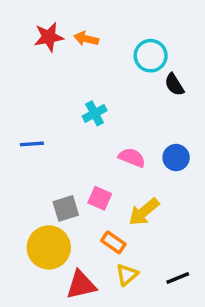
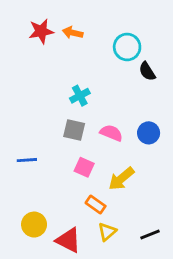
blue line: (32, 144) -> (27, 160), moved
gray square: (66, 208) -> (74, 130), moved, turned 30
yellow circle: (49, 247) -> (34, 225), moved, size x0.7
red triangle: (81, 285) -> (68, 240), turned 40

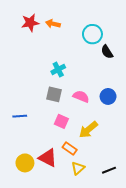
red triangle: (68, 240) -> (48, 158), moved

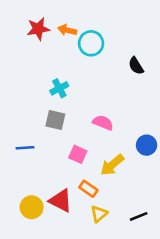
cyan circle: (92, 34) -> (91, 43), moved
cyan cross: (58, 69) -> (59, 88), moved
gray square: (54, 94) -> (55, 120), moved
blue circle: (108, 96) -> (147, 145), moved

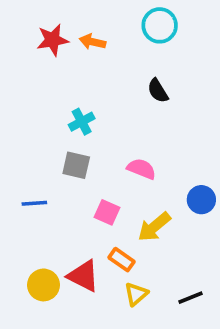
cyan circle: (91, 43) -> (160, 25), moved
black semicircle: (136, 66) -> (158, 91), moved

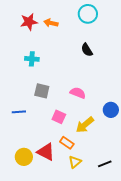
cyan cross: (82, 122) -> (32, 59), moved, turned 32

